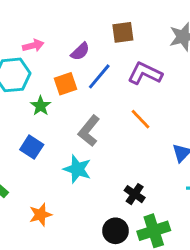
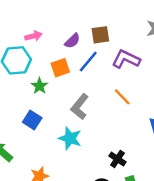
brown square: (123, 32) -> (100, 35), moved

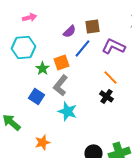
pink arrow: (33, 36) -> (29, 17), moved
orange square: (60, 68) -> (61, 62), moved
gray L-shape: (80, 107) -> (60, 85), moved
black cross: (117, 159) -> (106, 96), moved

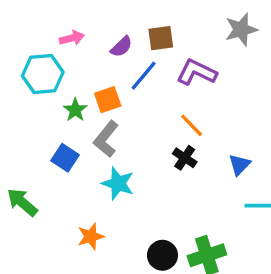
pink arrow: (29, 17) -> (72, 38), moved
orange star: (42, 142) -> (91, 236), moved

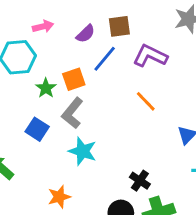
black cross: (185, 158) -> (140, 181), moved

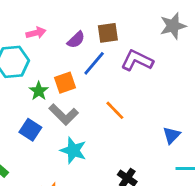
orange line: (146, 101) -> (115, 110), moved
gray L-shape: (72, 113) -> (64, 114), turned -84

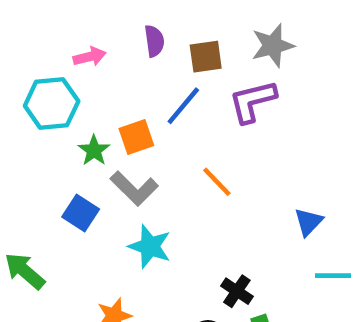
gray star: (173, 26) -> (273, 45), moved
purple semicircle: (76, 40) -> (154, 41), moved, turned -54
purple L-shape: (137, 60) -> (253, 101), turned -40

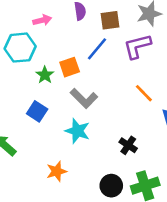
orange line: (217, 182) -> (144, 93), moved
gray L-shape: (134, 188) -> (84, 98), moved
black cross: (237, 291) -> (128, 145), moved

